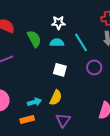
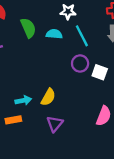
white star: (58, 23) -> (68, 12), moved
purple circle: (94, 67) -> (80, 63), moved
white square: (60, 70) -> (100, 72), moved

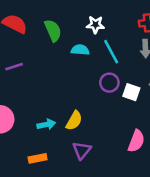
green semicircle: (28, 28) -> (53, 30), moved
orange rectangle: (13, 120) -> (38, 158), moved

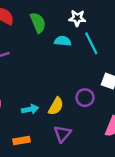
purple circle: (109, 83) -> (85, 98), moved

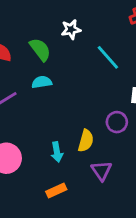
white star: (77, 18) -> (71, 29), moved
cyan semicircle: (63, 41) -> (42, 82), moved
cyan arrow: (30, 109) -> (57, 152), turned 105

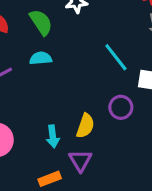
cyan line: (108, 57) -> (116, 57), moved
purple triangle: (101, 171) -> (80, 160), moved

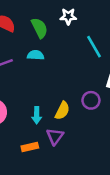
cyan line: (116, 57) -> (94, 47), moved

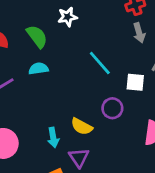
cyan line: (94, 47) -> (100, 63), moved
yellow semicircle: (62, 111) -> (82, 126), turned 102

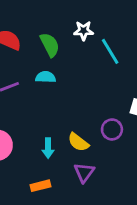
cyan line: (100, 63) -> (110, 51), moved
purple triangle: (79, 158) -> (84, 172), moved

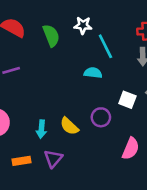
cyan semicircle: (46, 77) -> (93, 73), moved
purple triangle: (84, 172) -> (53, 159), moved
orange rectangle: (41, 186) -> (21, 161), moved

